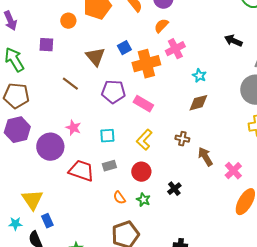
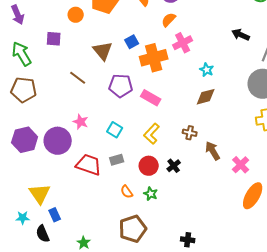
purple hexagon: (17, 130) -> (25, 140), moved
cyan square: (107, 136) -> (115, 130), turned 35
black cross: (174, 189) -> (174, 166), moved

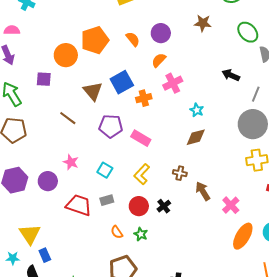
orange circle: (76, 15) -> (66, 55), size x1.5
blue square: (132, 42) -> (122, 82), size x1.6
orange cross: (154, 58) -> (144, 98), size x0.6
purple circle: (58, 141) -> (48, 181), size x0.7

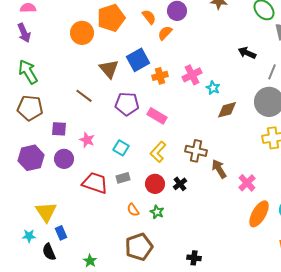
orange semicircle: (159, 60) -> (165, 33), moved
purple square: (44, 79) -> (59, 129), moved
pink cross: (173, 83) -> (192, 75), moved
brown diamond: (196, 137) -> (227, 110), moved
brown cross: (180, 173) -> (196, 151), size x1.5

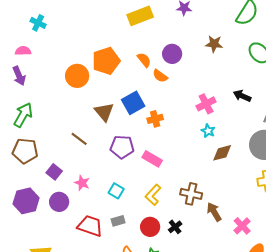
orange semicircle: (165, 33) -> (160, 76), turned -98
green arrow: (28, 72) -> (23, 115), turned 60
pink cross: (192, 75) -> (206, 104), moved
purple square: (59, 129) -> (54, 172), turned 35

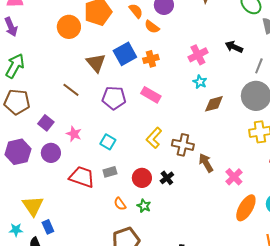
orange cross: (155, 119) -> (151, 59), moved
pink rectangle: (152, 159) -> (151, 95), moved
yellow L-shape: (153, 195) -> (154, 138), moved

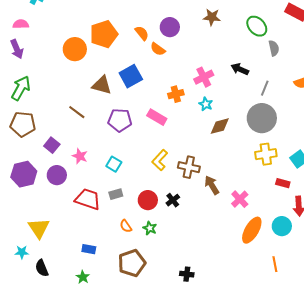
orange cross: (151, 59) -> (176, 94), moved
brown triangle: (96, 63) -> (102, 85), turned -35
blue rectangle: (48, 227) -> (89, 249), moved, turned -56

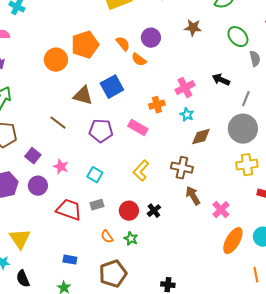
brown cross: (189, 167) -> (182, 168), moved

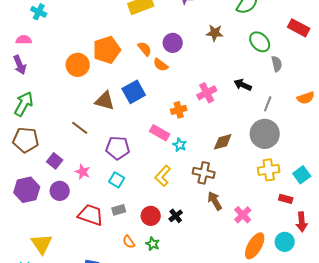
cyan star: (187, 115) -> (180, 145), moved
purple pentagon: (101, 131) -> (118, 148), moved

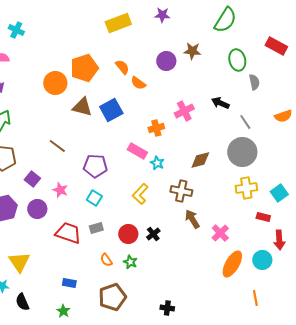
green ellipse: (260, 42) -> (237, 60), turned 30
purple circle: (173, 43) -> (166, 61), moved
brown triangle: (105, 101) -> (82, 107), moved
gray line: (268, 104) -> (245, 122), turned -56

